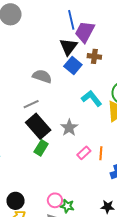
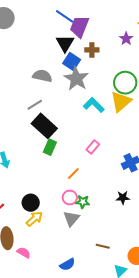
blue line: (71, 20) -> (65, 16), turned -36
cyan L-shape: (91, 98) -> (94, 105), moved
gray star: (69, 128) -> (76, 79), moved, size x1.4
orange line: (101, 153) -> (73, 174), moved, turned 48

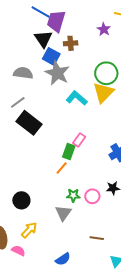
green rectangle: (50, 147) -> (69, 152), moved
pink circle: (70, 197) -> (92, 196), moved
yellow arrow: (34, 219) -> (29, 230), moved

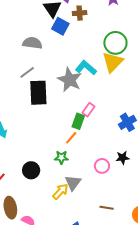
gray star: (57, 73) -> (70, 80), moved
black rectangle: (29, 123) -> (38, 93), turned 50
green star: (73, 195) -> (61, 157), moved
yellow arrow: (29, 230) -> (60, 192), moved

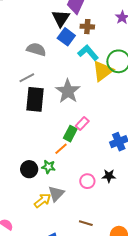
yellow triangle: (113, 62) -> (103, 71), moved
cyan L-shape: (86, 68) -> (88, 53), moved
black circle: (31, 170) -> (29, 169), moved

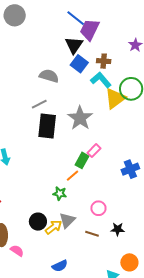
brown cross: (87, 27) -> (104, 61), moved
black circle: (29, 169) -> (38, 222), moved
black star: (109, 176) -> (118, 229), moved
brown line: (86, 223) -> (92, 234), moved

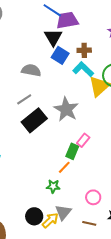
purple trapezoid: (90, 30) -> (67, 20), turned 60
black rectangle: (47, 126) -> (34, 120), turned 50

